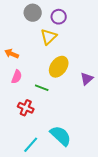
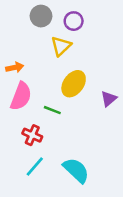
orange arrow: (12, 54) -> (15, 67), turned 144
pink semicircle: (17, 77) -> (21, 96), size x1.6
cyan line: (31, 145) -> (35, 166), moved

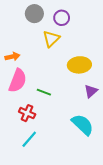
yellow ellipse: (74, 84) -> (79, 65), moved, turned 50
purple triangle: (109, 99) -> (91, 91), moved
cyan semicircle: (76, 170) -> (83, 125), moved

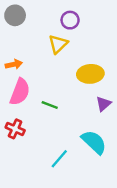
gray circle: (34, 14) -> (15, 15), moved
red cross: (27, 113) -> (15, 129), moved
cyan line: (29, 139) -> (59, 159), moved

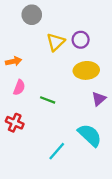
gray circle: (15, 15) -> (32, 15), moved
purple circle: (70, 20) -> (81, 40), moved
pink semicircle: (20, 92) -> (19, 87), size x0.6

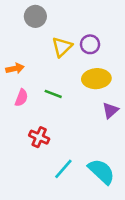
green line: (48, 100) -> (53, 94), moved
red cross: (15, 123) -> (39, 137), moved
cyan semicircle: (90, 135) -> (101, 171), moved

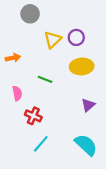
pink semicircle: (21, 98) -> (17, 93), moved, turned -32
purple triangle: (110, 110) -> (88, 105), moved
cyan line: (63, 169) -> (41, 144), moved

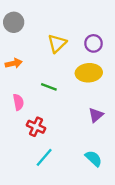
gray circle: (30, 14) -> (14, 22), moved
purple circle: (76, 37) -> (93, 43), moved
cyan semicircle: (86, 145) -> (93, 158), size x0.7

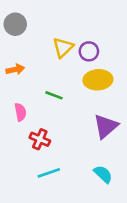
purple circle: (93, 43) -> (89, 51), moved
purple triangle: (96, 115) -> (106, 126), size x1.5
cyan line: (44, 157) -> (49, 173), turned 30

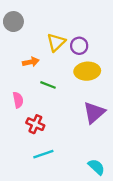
orange arrow: (15, 69) -> (31, 62), moved
cyan semicircle: (103, 174) -> (96, 167), moved

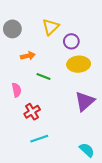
gray circle: (13, 22) -> (12, 29), moved
yellow triangle: (56, 42) -> (51, 27), moved
red cross: (35, 124) -> (32, 112), turned 35

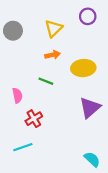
purple circle: (71, 41) -> (88, 16), moved
orange arrow: (28, 56) -> (53, 55), moved
cyan line: (39, 139) -> (23, 147), moved

